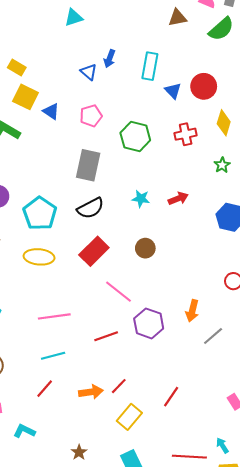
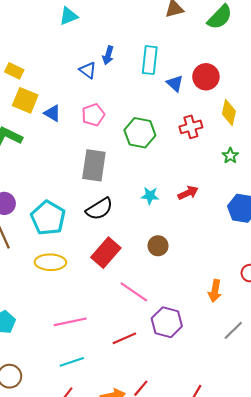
orange arrow: (192, 311) -> (215, 291), moved

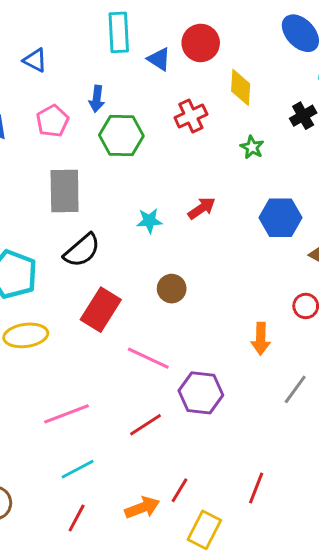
blue arrow: (108, 55) -> (97, 99), moved

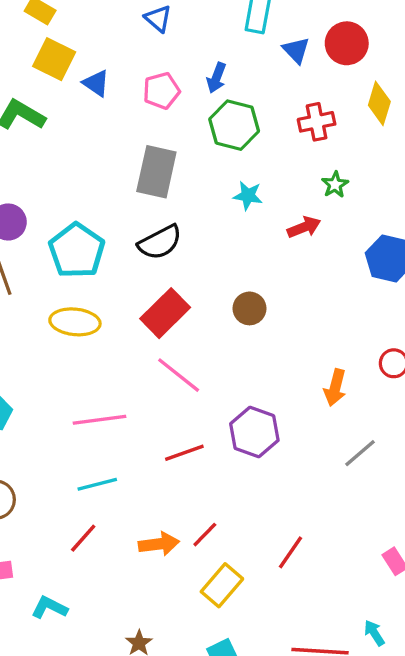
green star: (252, 147) -> (335, 185), moved
cyan star: (149, 221) -> (248, 196), moved
pink line: (148, 358) -> (179, 375), moved

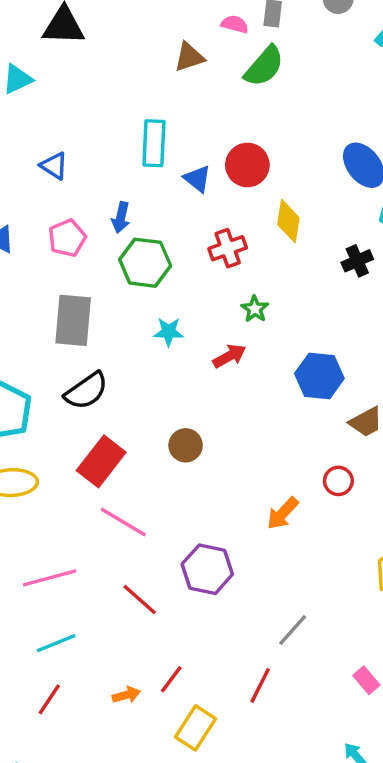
orange arrow: (335, 388) -> (283, 513), turned 36
red line: (184, 453) -> (140, 600), turned 69
gray line: (360, 453) -> (293, 630), moved
orange arrow: (159, 544) -> (126, 695), size x0.7

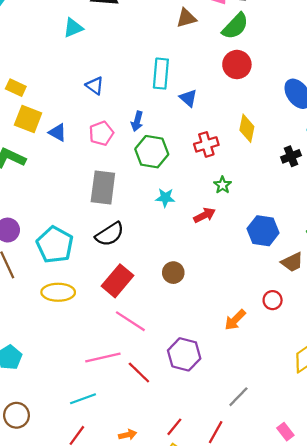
red circle: (247, 165) -> (237, 65), moved
pink line: (50, 578) -> (103, 357), moved
red line: (171, 679) -> (174, 427), moved

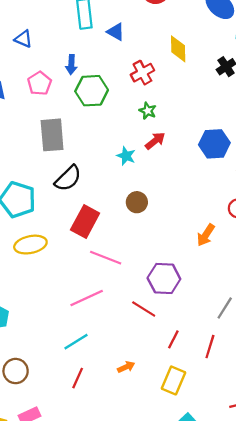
green star: (222, 185) -> (148, 111), moved
cyan star: (165, 198) -> (126, 156), moved, turned 30
red line: (139, 372) -> (144, 309), moved
red line: (174, 427) -> (173, 339), moved

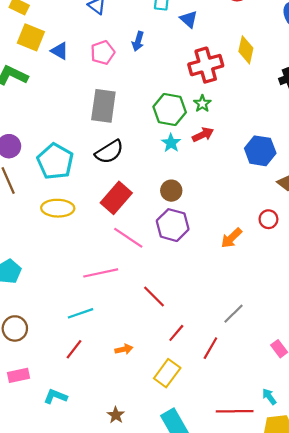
red cross: (142, 73) -> (206, 65), size x1.4
green hexagon: (92, 91) -> (170, 110), moved
purple hexagon: (164, 278) -> (173, 225), moved

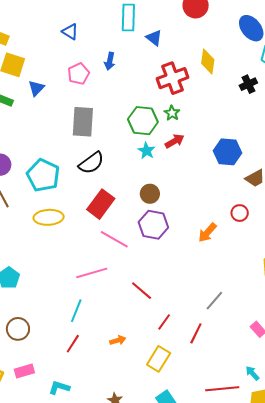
blue triangle: (60, 51) -> (36, 88), moved, turned 48
cyan line: (81, 313) -> (76, 311), turned -45

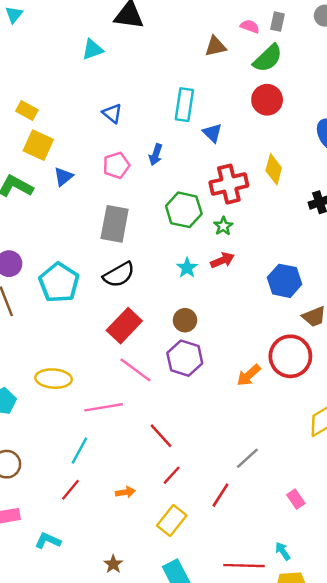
green hexagon: (143, 121) -> (184, 210), moved
red circle: (240, 213) -> (290, 356), size x2.0
yellow ellipse: (49, 217) -> (54, 379), moved
red line: (164, 322) -> (172, 475), moved

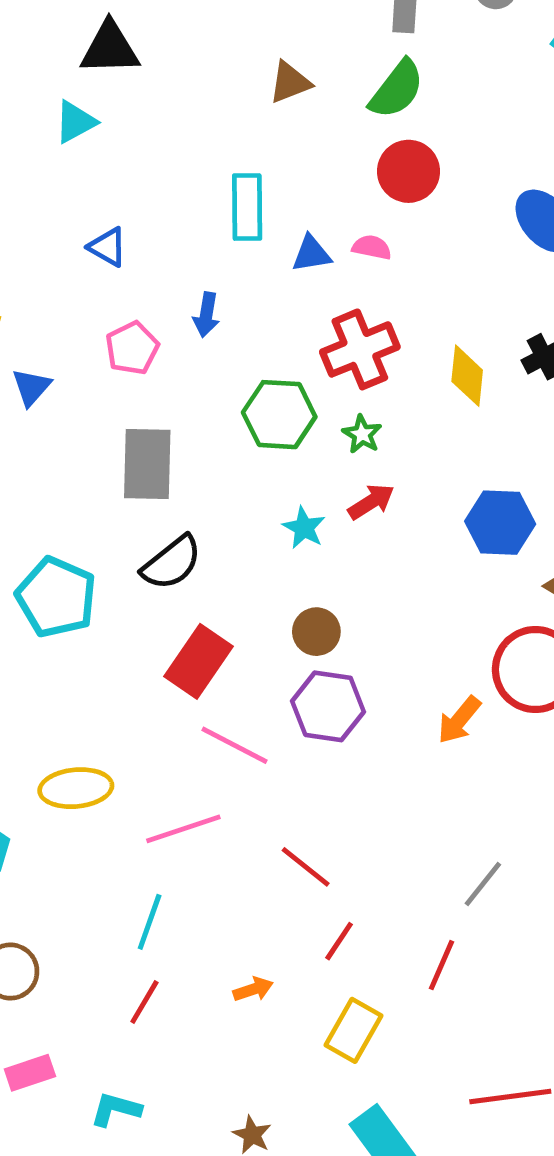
pink semicircle: (250, 26) -> (372, 247), moved
cyan triangle: (93, 50) -> (75, 122), moved
blue triangle: (212, 133) -> (311, 254), turned -45
yellow diamond: (274, 169) -> (467, 376), moved

